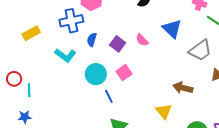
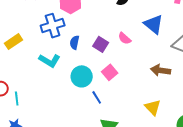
brown arrow: (183, 88) -> (161, 70), moved

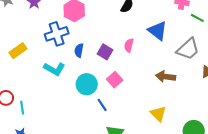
pink semicircle: (125, 38) -> (129, 45), turned 64

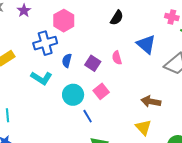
pink semicircle: (129, 45) -> (117, 58), turned -32
brown arrow: (166, 77) -> (151, 102), moved

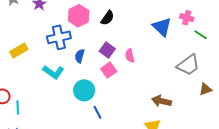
black semicircle: (117, 18) -> (107, 18), moved
blue triangle: (146, 44) -> (162, 27), moved
purple square: (93, 63) -> (107, 50), moved
pink square: (101, 91) -> (109, 70), moved

